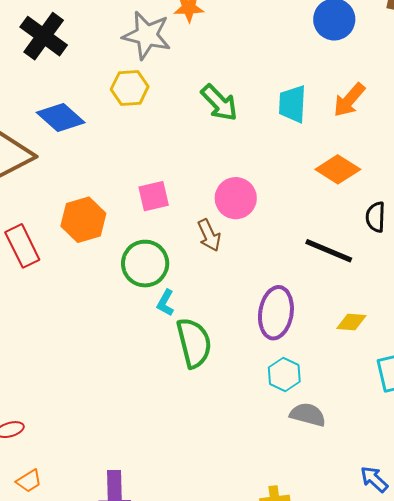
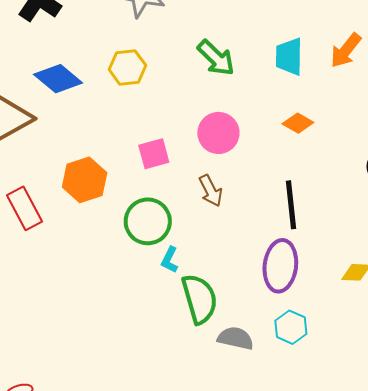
yellow hexagon: (130, 88) -> (127, 67), moved
orange diamond: (338, 169) -> (298, 123), moved, size x0.7
pink circle: (236, 198) -> (218, 133), moved
black line: (329, 251) -> (291, 205), moved, turned 63
gray semicircle: (308, 415) -> (236, 338), moved

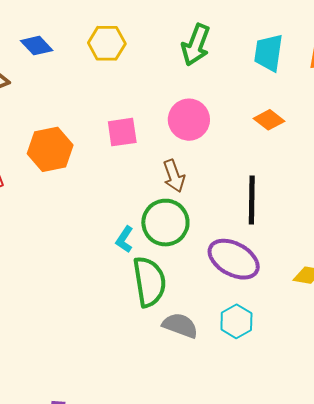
green arrow: (216, 58) -> (196, 45), turned 60
blue diamond: (58, 79) -> (37, 46), size x0.7
green circle: (148, 221) -> (165, 223), moved
purple ellipse: (280, 266) -> (234, 259), turned -75

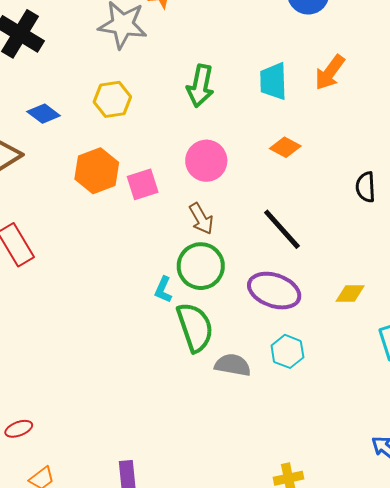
orange hexagon: (50, 149) -> (97, 171), moved
black line: (252, 200) -> (282, 229), turned -33

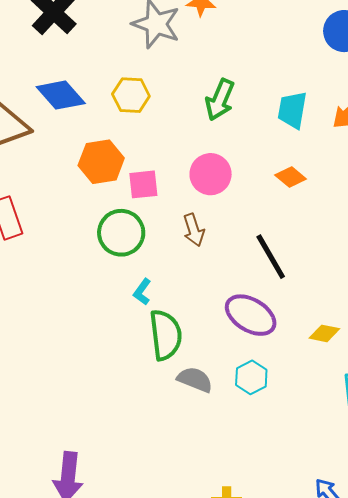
blue diamond: (44, 114) -> (61, 95), size x1.5
green circle: (201, 266) -> (121, 233), moved

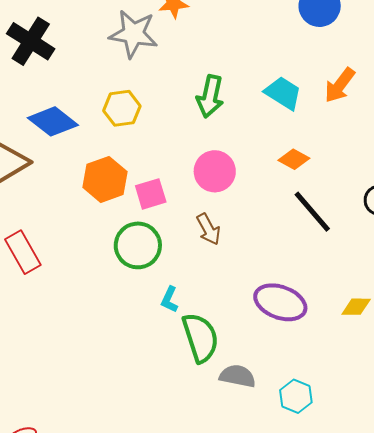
cyan trapezoid: (292, 110) -> (283, 93), turned 123
black line: (271, 257) -> (312, 212), moved
cyan hexagon: (251, 377) -> (296, 396), moved

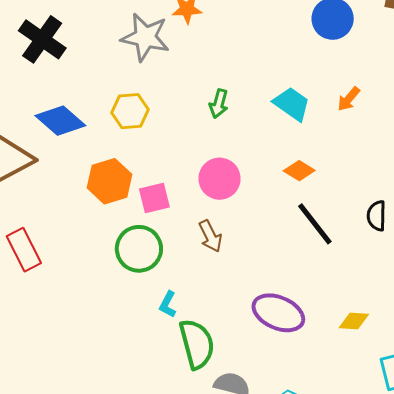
orange arrow: (340, 85) -> (349, 99), size x0.7
green arrow: (210, 96) -> (219, 104), size x0.7

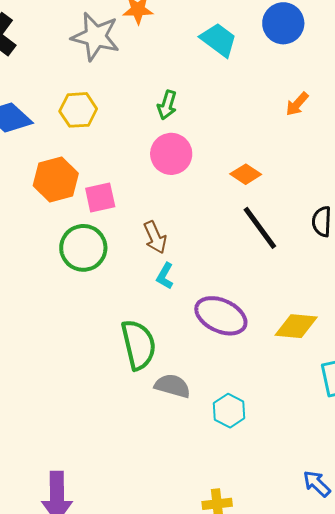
cyan trapezoid: (292, 104) -> (219, 40), moved
pink circle: (219, 179) -> (171, 154), moved
cyan L-shape: (168, 304) -> (165, 276), moved
yellow diamond: (354, 321) -> (296, 326), size x1.4

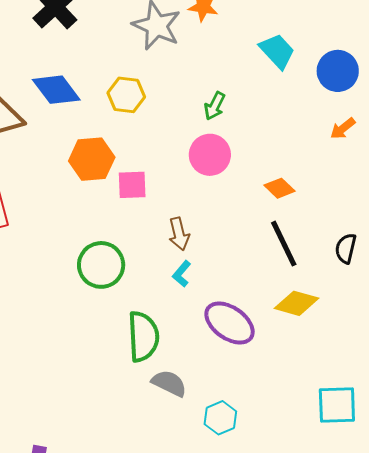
blue circle: (283, 23) -> (338, 71), moved
green circle: (83, 248) -> (101, 265), moved
yellow diamond: (296, 326) -> (296, 303), moved

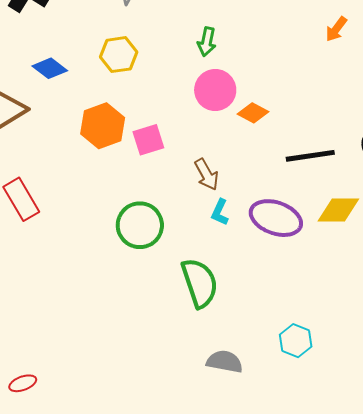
blue diamond: (56, 90) -> (50, 68), size x0.7
orange diamond: (279, 188) -> (253, 113), moved
black line: (284, 244) -> (310, 156), turned -57
purple ellipse: (230, 323) -> (276, 218), moved
gray semicircle: (169, 383) -> (225, 362), moved

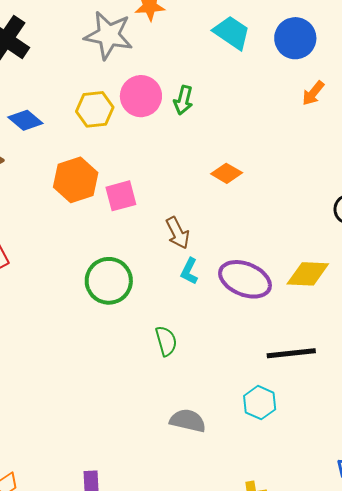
pink circle: (215, 90) -> (141, 96), moved
black line: (310, 156) -> (291, 353), moved
green semicircle: (200, 283) -> (166, 341), size x0.6

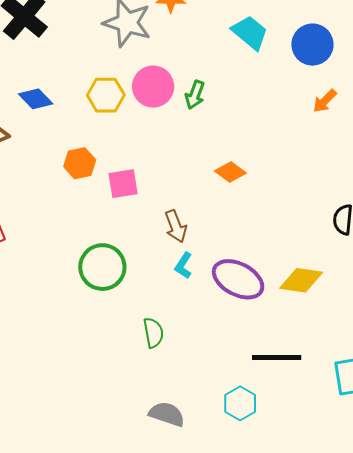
orange hexagon: (76, 180) -> (80, 163), size x0.7

